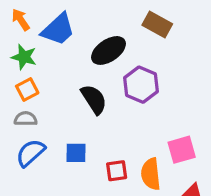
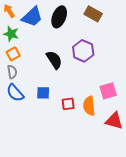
black ellipse: (108, 50) -> (59, 17), moved, turned -35
gray semicircle: (26, 119) -> (12, 72), turned 80
blue semicircle: (30, 153) -> (15, 93), turned -90

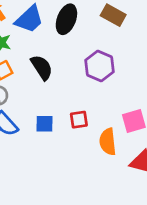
black semicircle: (54, 60) -> (42, 67), moved
red square: (68, 104) -> (79, 120), moved

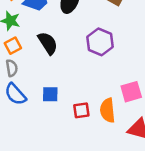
red square: (79, 120) -> (81, 110), moved

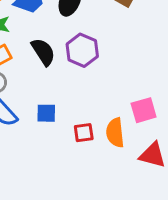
purple hexagon: (100, 42) -> (82, 50), moved

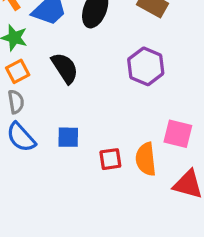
purple hexagon: (82, 50) -> (146, 66), moved
pink square: (144, 110) -> (178, 134), turned 30

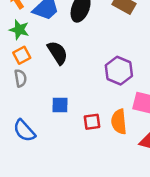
purple hexagon: (146, 66) -> (119, 71), moved
blue semicircle: (21, 137) -> (24, 131), moved

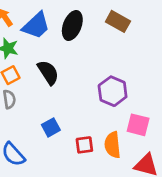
blue square: (60, 105) -> (51, 127), turned -30

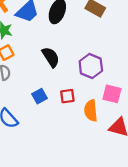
black semicircle: (48, 72) -> (51, 57), moved
red square: (84, 145) -> (67, 96), moved

